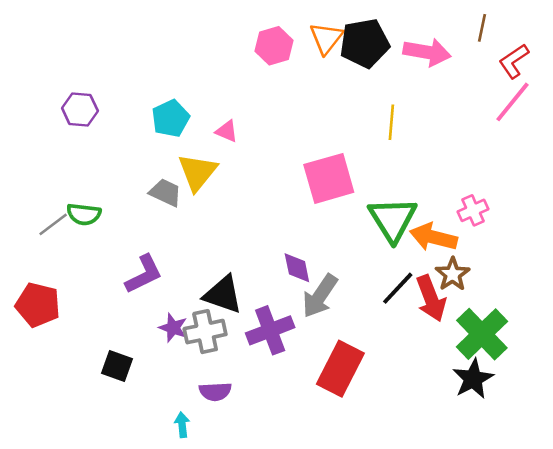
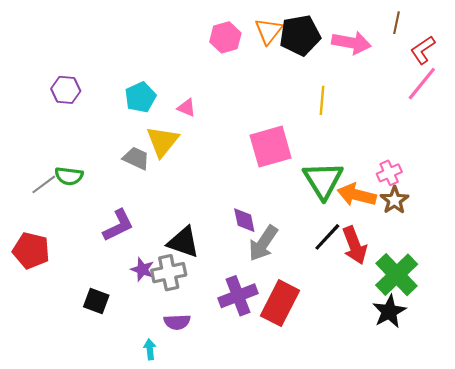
brown star: (453, 274) -> (394, 200), moved
purple cross: (270, 330) -> (238, 296), moved

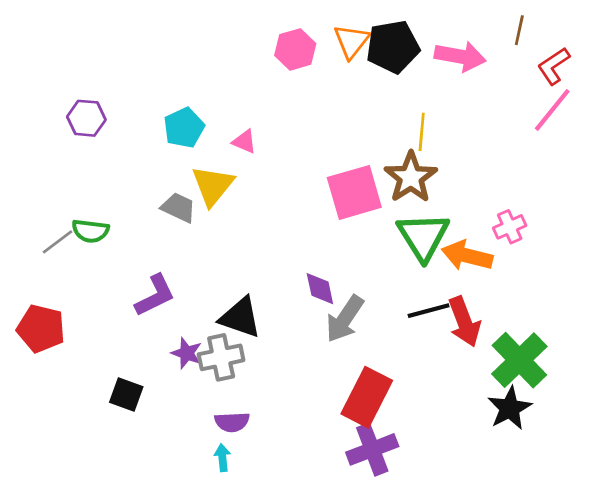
brown star: (394, 200) -> (411, 177), moved, size x1.4
black line: (327, 237) -> (429, 311), turned 32
purple cross: (238, 296) -> (372, 449), moved
cyan arrow: (150, 349) -> (222, 458), moved

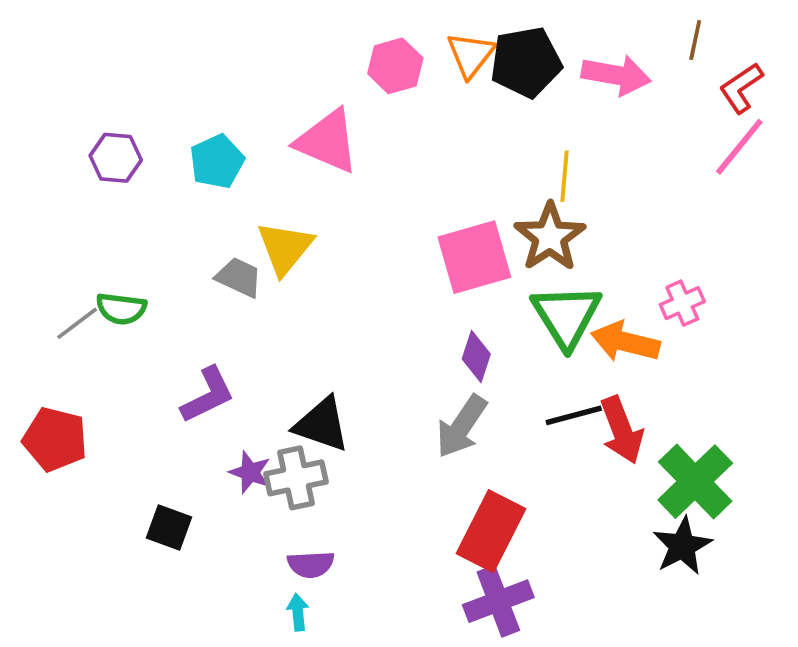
cyan pentagon: (184, 128) -> (217, 161), moved
pink triangle: (244, 142) -> (327, 141), moved, size x2.0
purple diamond: (320, 289) -> (476, 356), moved, turned 30

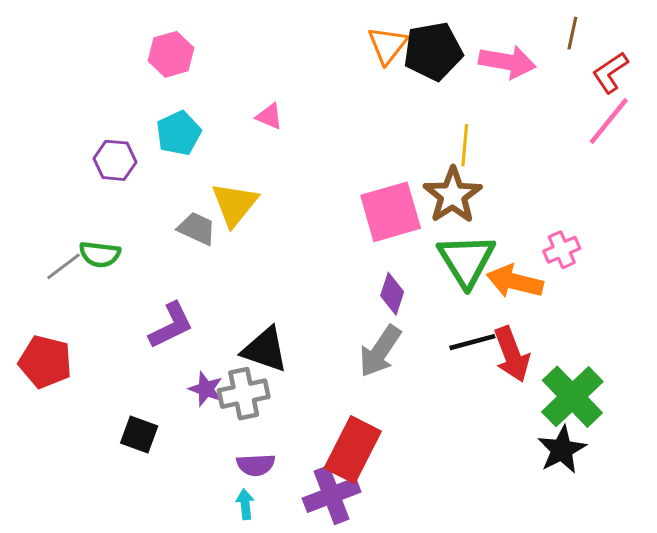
pink hexagon: (395, 66) -> (171, 54), moved
pink triangle: (327, 141) -> (269, 116), size x0.5
purple hexagon: (116, 158) -> (115, 160), moved
red rectangle: (491, 531) -> (353, 450), moved
purple cross: (498, 601) -> (332, 495), moved

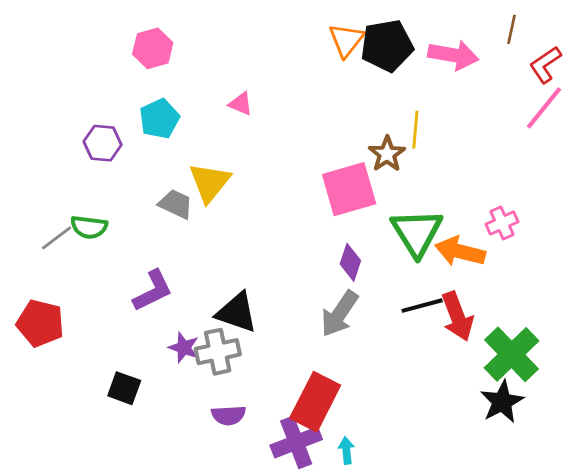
brown star: (453, 195) -> (387, 154), moved, size x0.7
cyan arrow: (245, 504) -> (346, 450), moved

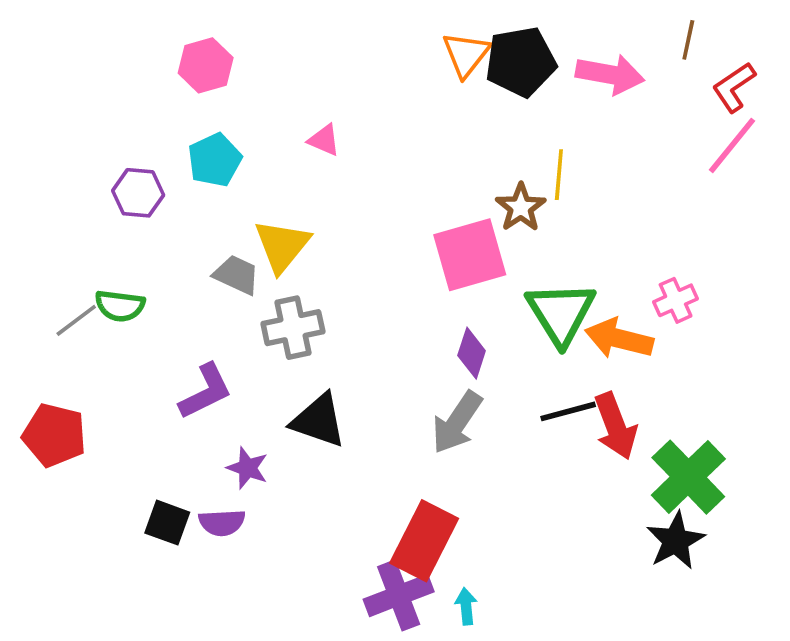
gray cross: (218, 352) -> (293, 328), moved
purple semicircle: (229, 415) -> (222, 523), moved

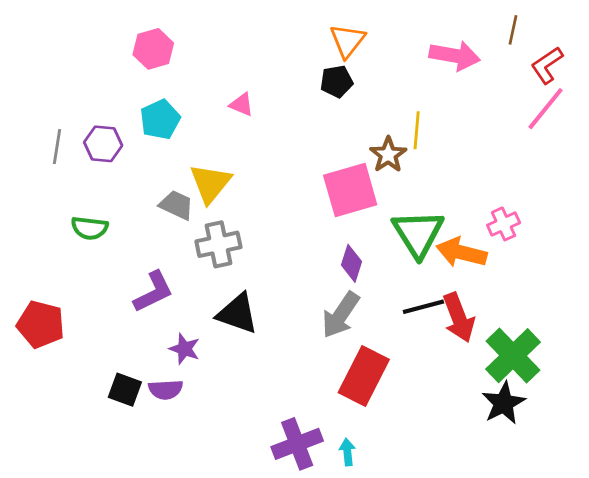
black pentagon: (521, 62) -> (337, 81), moved, size x0.6
gray line: (76, 320) -> (57, 147), moved, turned -44
red rectangle: (424, 541) -> (364, 376), moved

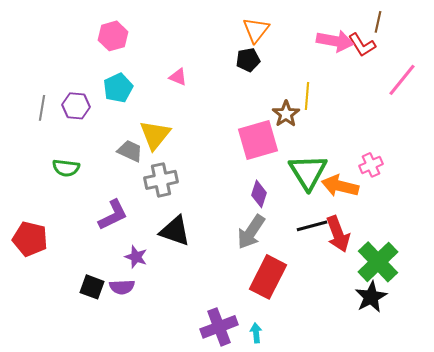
red L-shape: (547, 65) -> (362, 45), moved, turned -88

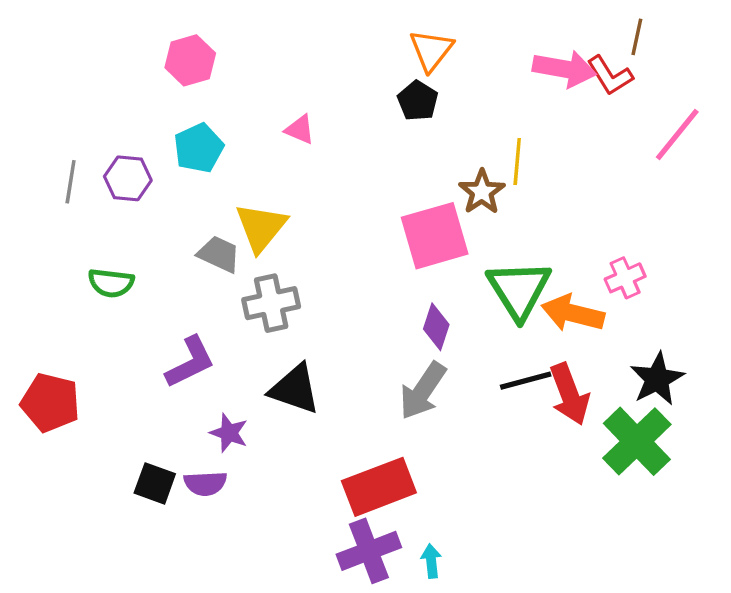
black pentagon: (248, 60) -> (418, 101), turned -30
red rectangle: (268, 277) -> (379, 487), moved, turned 42
black star: (371, 297) -> (657, 379), moved

